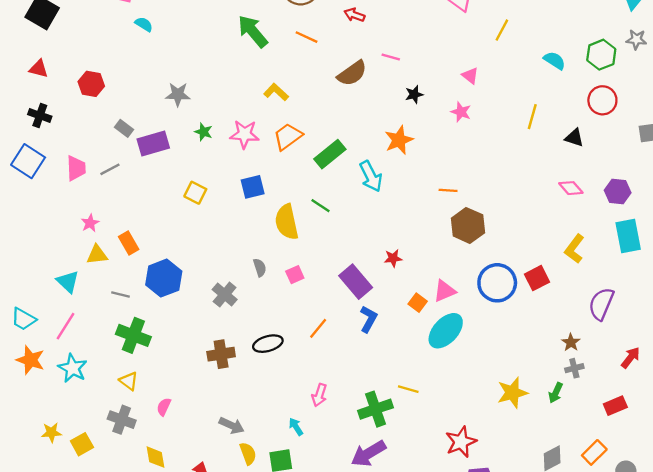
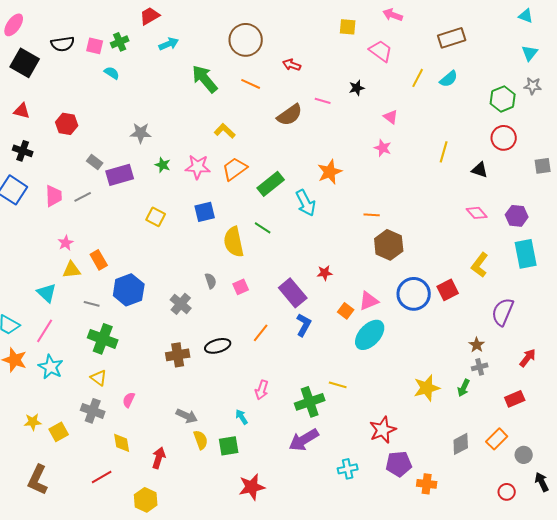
cyan semicircle: (554, 61) -> (449, 79), moved, turned 108
black star: (414, 94) -> (357, 88), moved

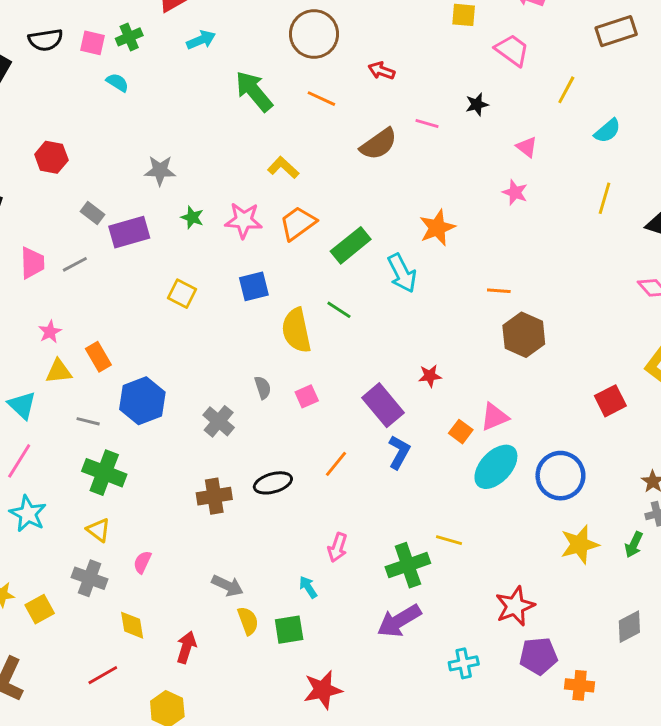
cyan semicircle: (449, 79) -> (607, 131), moved
blue circle: (414, 294) -> (560, 476), moved

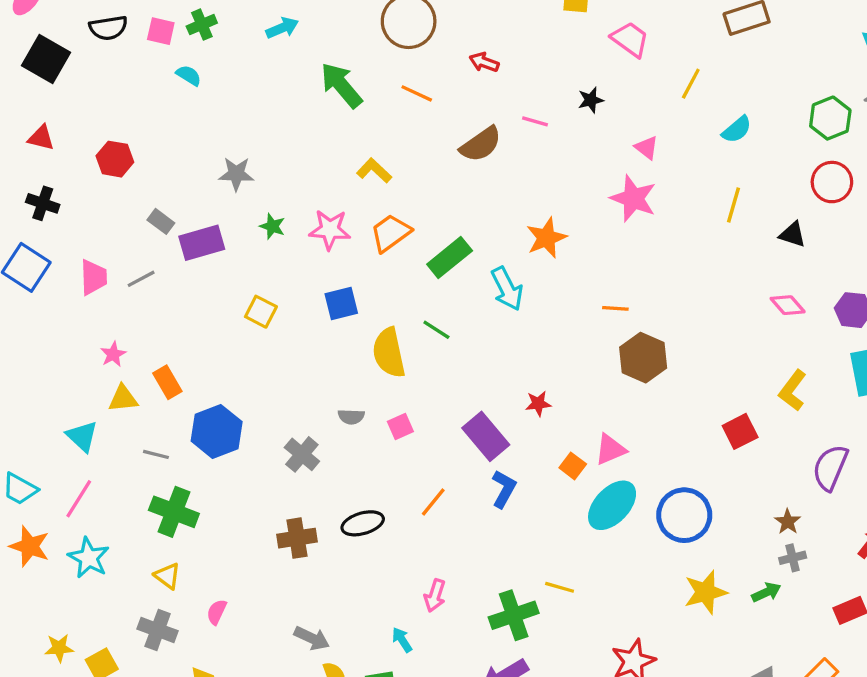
pink star: (515, 192) -> (633, 198), size x1.6
gray semicircle: (263, 388) -> (351, 417), turned 110
green arrow: (634, 545) -> (766, 592), turned -140

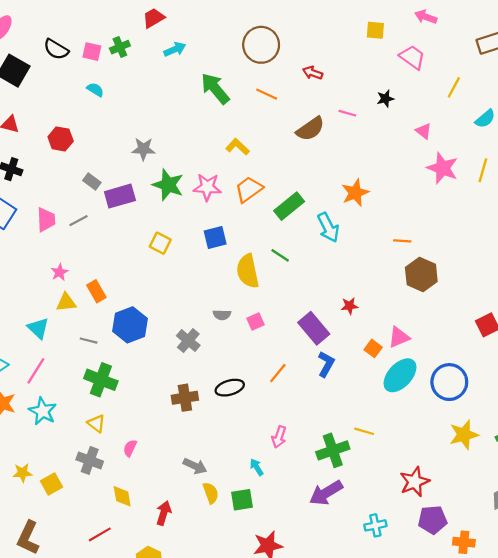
black semicircle: (108, 28) -> (56, 49), turned 40
cyan semicircle: (189, 75) -> (95, 90), moved
pink star: (633, 198) -> (443, 168), moved
green star: (272, 226) -> (168, 185), size x1.8

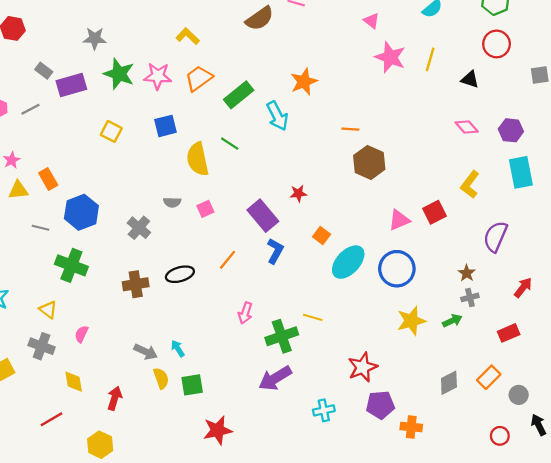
pink triangle: (399, 337) -> (399, 220), moved
green cross: (101, 380) -> (71, 265), moved
pink arrow: (279, 437) -> (245, 313), moved
cyan arrow: (257, 467) -> (178, 348), moved

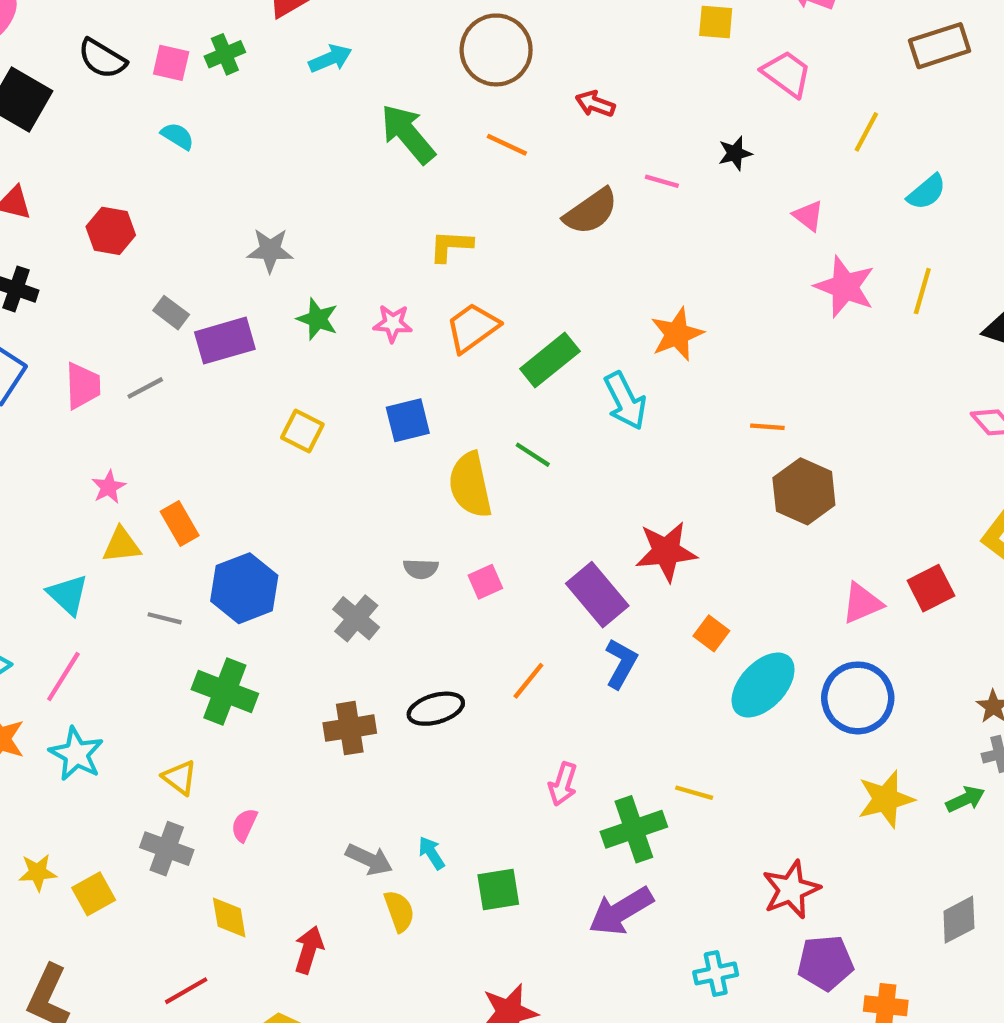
yellow L-shape: (188, 36) -> (451, 246), turned -40
green star: (119, 74) -> (317, 319), size x0.7
pink star: (158, 76) -> (393, 323), size x0.7
red star: (298, 193) -> (666, 552), size x1.8
green square: (192, 385) -> (498, 890), moved

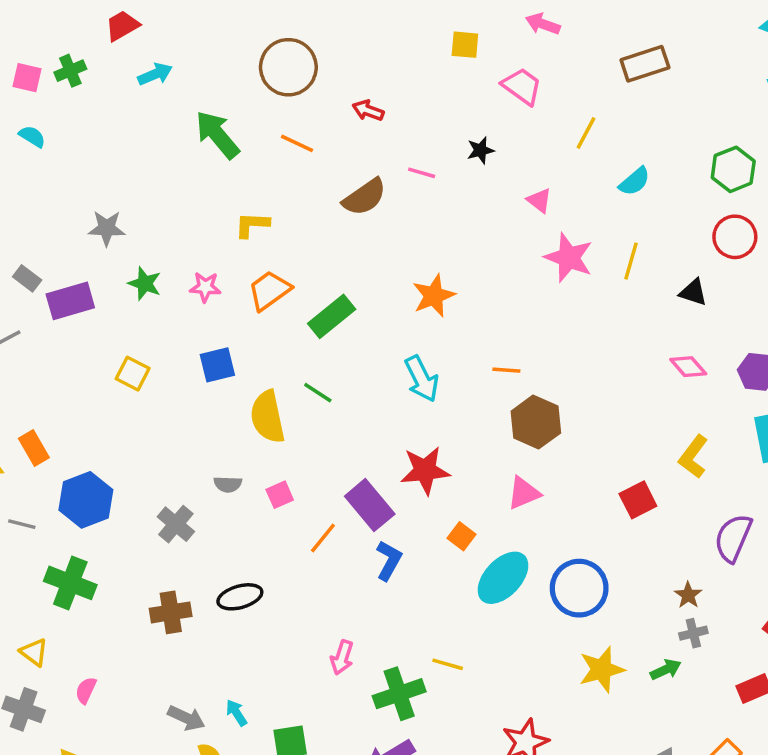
cyan arrow: (625, 401) -> (422, 379), moved
pink triangle: (862, 603) -> (524, 493), moved
orange line: (528, 681) -> (323, 538), moved

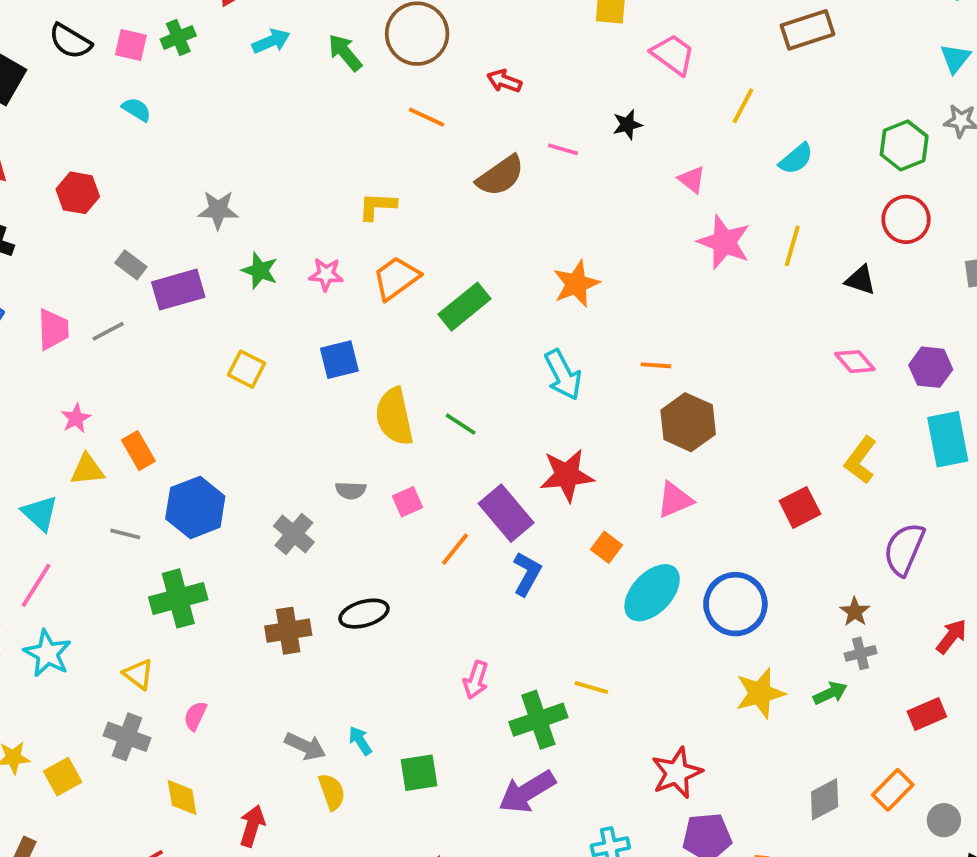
green arrow: (217, 135) -> (345, 53), moved, size x0.7
green line: (318, 393) -> (461, 424), moved
green cross: (70, 583) -> (178, 598), turned -36

